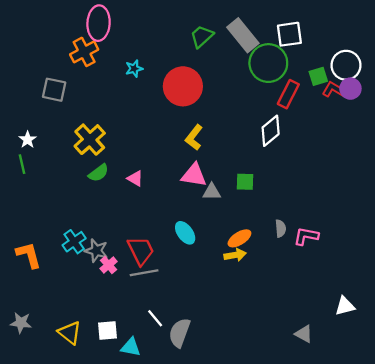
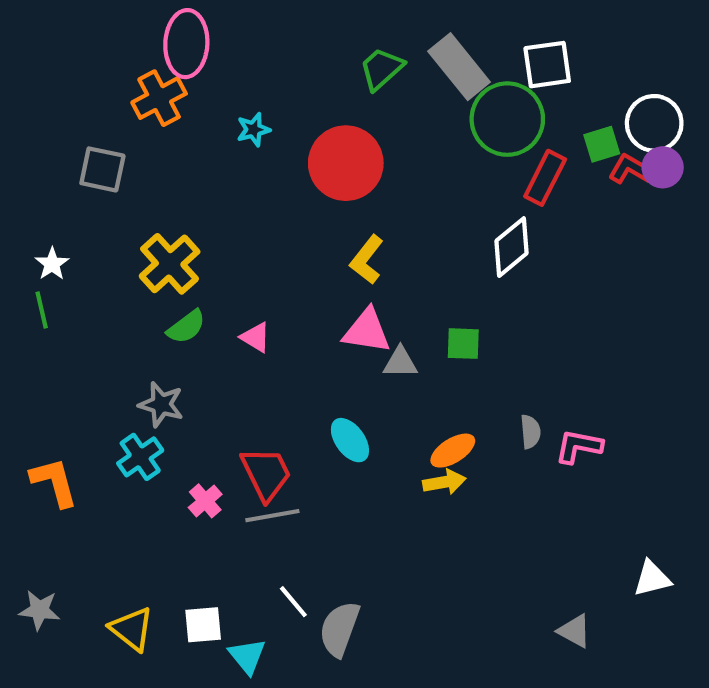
gray star: (96, 251) -> (161, 404), moved
cyan triangle: (131, 347) -> (247, 656), turned 40

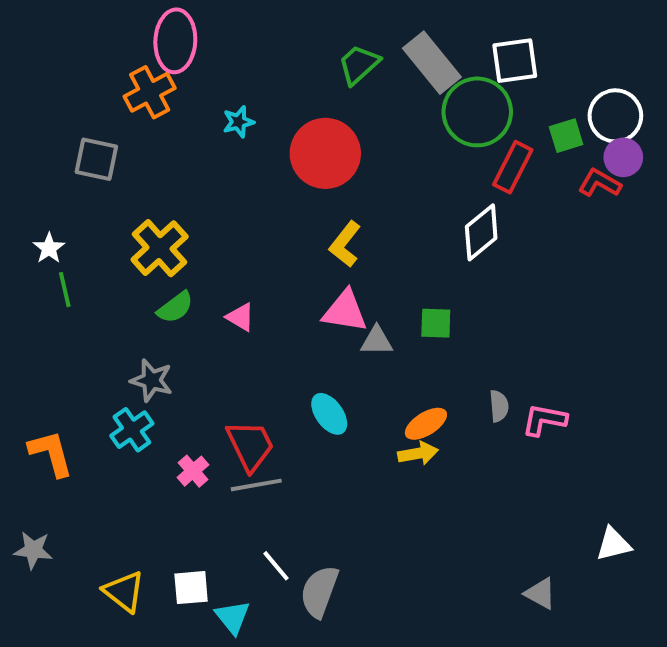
red L-shape: (631, 169) -> (600, 183), moved
green line: (42, 310) -> (65, 290), moved
gray star: (39, 610) -> (33, 550), moved

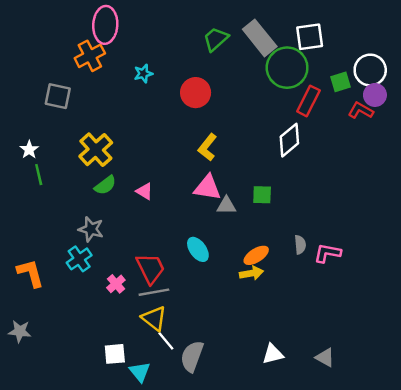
red circle: (325, 153) -> (196, 93), size x0.7
white triangle: (613, 544) -> (273, 354), moved
yellow triangle: (124, 592) -> (154, 318), moved

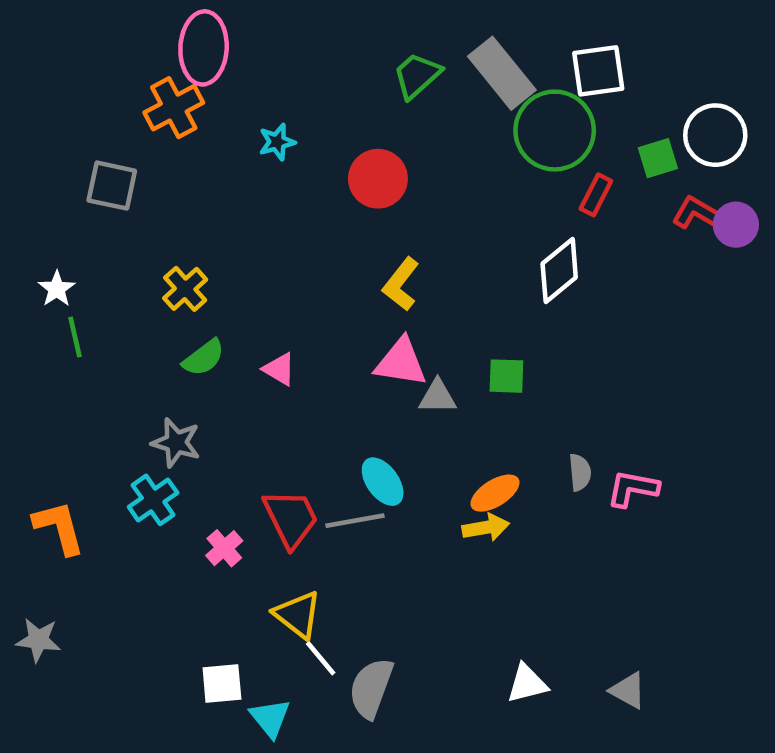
purple circle: (375, 95) -> (736, 225), moved
red rectangle: (308, 101) -> (596, 195), size x0.7
yellow cross: (96, 150) -> (185, 289), size x0.7
gray line: (154, 292) -> (355, 521), moved

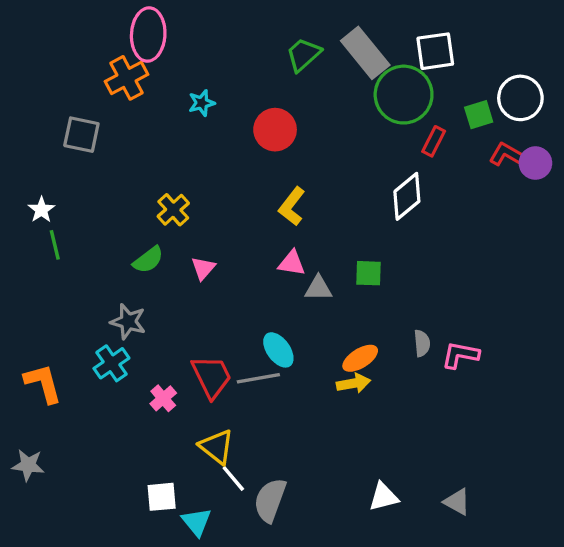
yellow cross: (185, 289) -> (173, 210), moved
pink triangle: (401, 362) -> (292, 263), size x0.7
pink triangle: (279, 369) -> (203, 268), turned 40

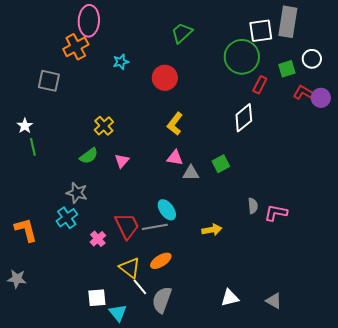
gray rectangle: (365, 53) -> (288, 22), moved, turned 48
white circle: (520, 98) -> (312, 59), size x0.7
green square: (369, 273) -> (221, 164), turned -30
orange ellipse: (360, 358) -> (161, 261), moved

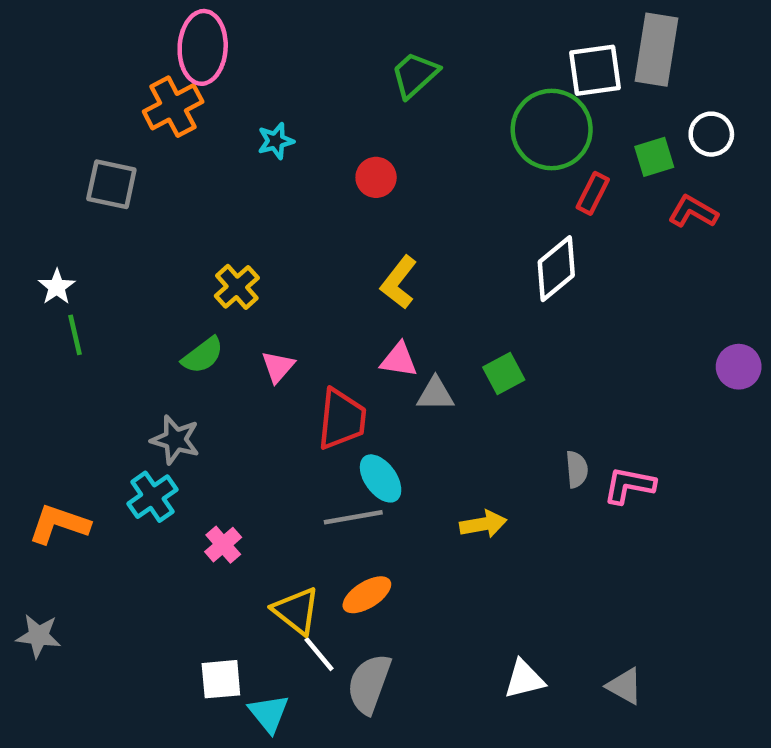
red circle: (165, 78) -> (376, 177), size x0.7
purple circle: (321, 98) -> (739, 367), moved
red trapezoid: (127, 226) -> (342, 419), moved, turned 32
orange L-shape: (26, 230) -> (59, 524), turned -56

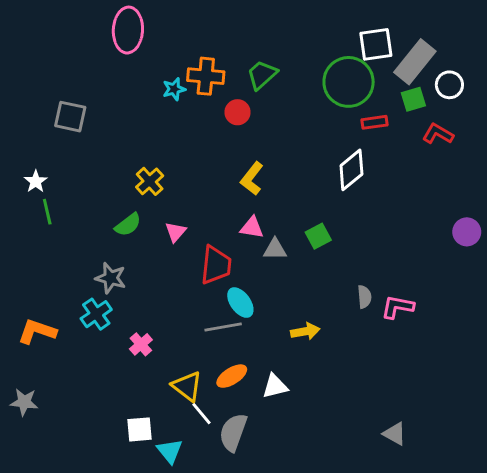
gray rectangle: (657, 50) -> (415, 62), moved, turned 30
green trapezoid: (415, 75) -> (262, 75), moved
orange cross: (173, 107) -> (206, 76), moved, turned 33
red rectangle: (593, 193) -> (374, 122), turned 55
white triangle: (524, 679) -> (275, 386), moved

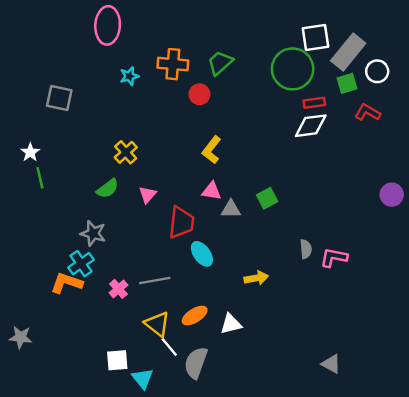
cyan star: (174, 89) -> (129, 76), moved
white diamond: (351, 170) -> (311, 126), moved, turned 32
gray line: (223, 327) -> (155, 280), moved
orange L-shape: (37, 331) -> (66, 283), moved

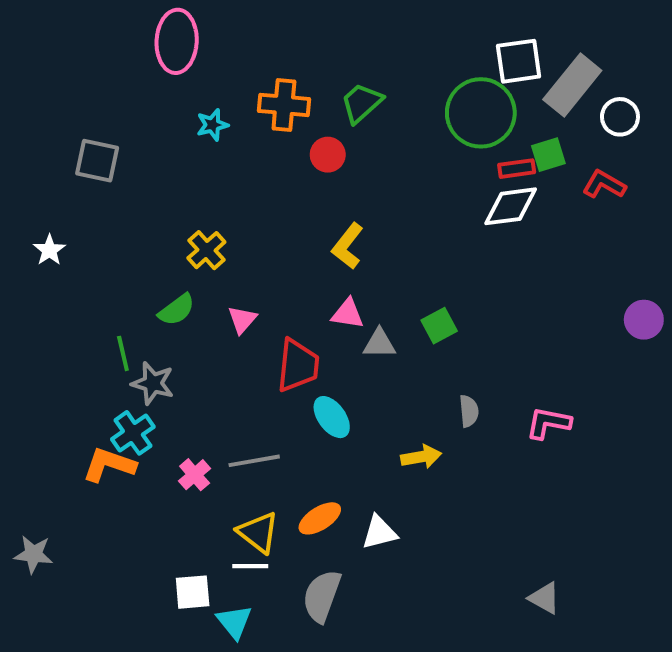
green square: (347, 83) -> (548, 155), moved
green line: (40, 178) -> (123, 353), moved
gray semicircle: (306, 249) -> (469, 411), moved
white line: (169, 347) -> (250, 566), moved, turned -50

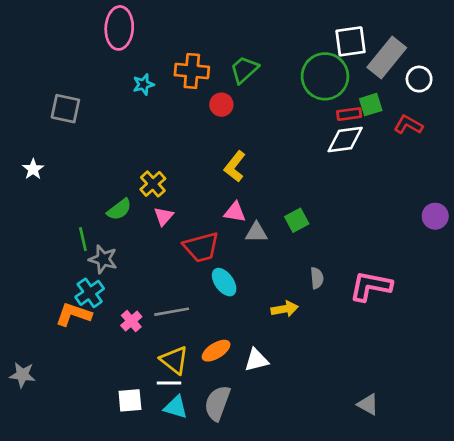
yellow cross: (206, 250) -> (153, 184), moved
red trapezoid: (298, 365) -> (201, 247), turned 69
pink L-shape: (548, 423) -> (371, 286), size x1.4
cyan triangle: (234, 622) -> (176, 407), moved, turned -35

